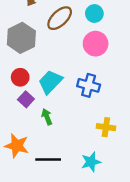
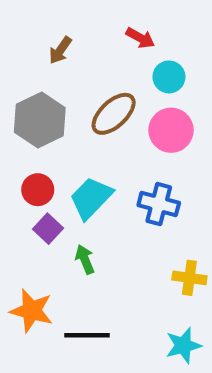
brown ellipse: (60, 18) -> (114, 114), moved
cyan star: (91, 162) -> (183, 346), moved

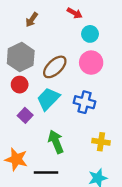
brown ellipse: (114, 114) -> (55, 67), moved
red circle: (38, 190) -> (20, 85), moved
green arrow: (85, 259) -> (56, 142), moved, size x1.5

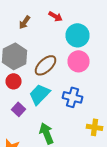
red arrow: (75, 13) -> (56, 16), moved
cyan circle: (90, 34) -> (78, 35), size x1.5
yellow cross: (101, 142) -> (94, 127), moved

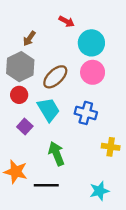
brown arrow: (24, 22) -> (29, 38), moved
cyan trapezoid: (40, 94) -> (49, 110), turned 105

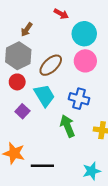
green arrow: (56, 154) -> (67, 126), moved

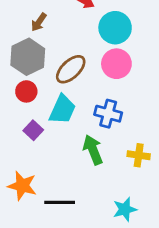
cyan trapezoid: (44, 96) -> (62, 109), turned 55

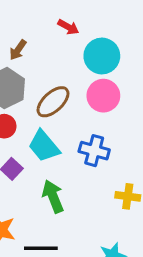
cyan trapezoid: (62, 109) -> (44, 146), turned 116
green arrow: (93, 150) -> (53, 196), moved

